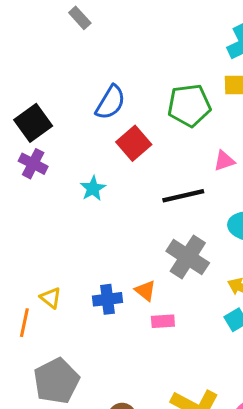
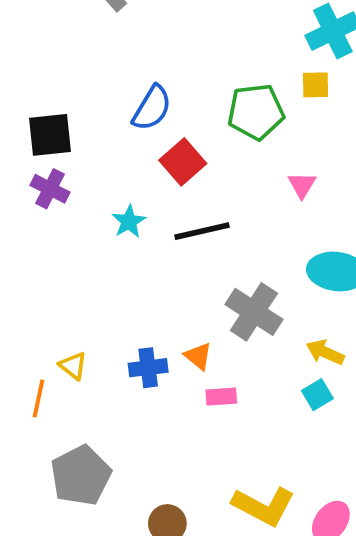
black square: (33, 123) -> (50, 135), turned 30
pink triangle: (224, 161) -> (302, 185), turned -40
black line: (183, 196) -> (202, 231), moved

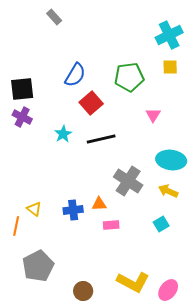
yellow square: (315, 85) -> (170, 67), moved
yellow arrow: (325, 352) -> (168, 191), moved
orange triangle: (198, 356) -> (99, 204), turned -42

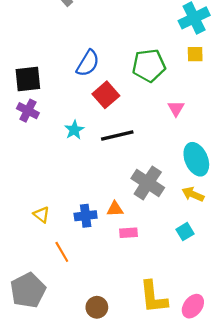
cyan ellipse: (171, 160) -> (196, 159), turned 60
orange line: (16, 226) -> (62, 252), moved, turned -42
gray pentagon: (38, 266) -> (28, 290), moved
yellow L-shape: (133, 282) -> (153, 297), turned 56

